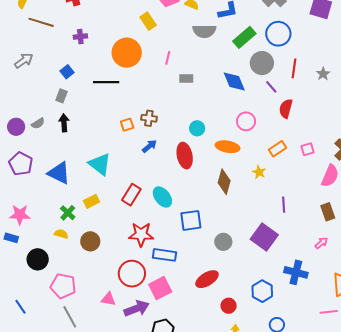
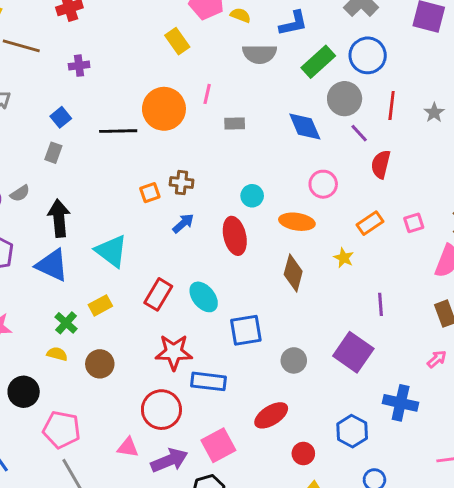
orange circle: (127, 53) -> (164, 109), moved
black arrow: (64, 123) -> (59, 218), moved, size x1.4
pink square: (160, 288) -> (218, 445), moved

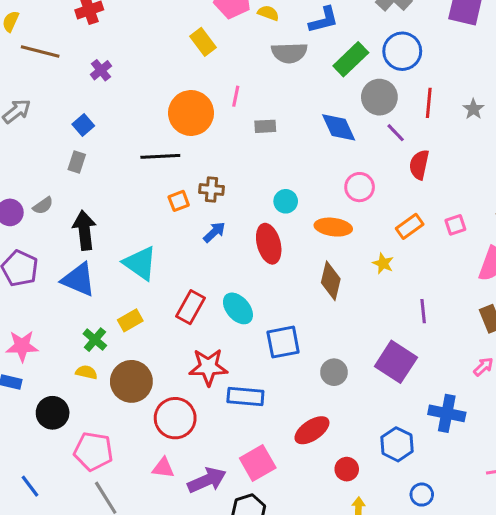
purple cross: (79, 66) -> (101, 70), turned -30
black line: (118, 131) -> (160, 156), moved
brown circle: (100, 364) -> (131, 381), size x1.4
red circle: (161, 410) -> (175, 418), moved

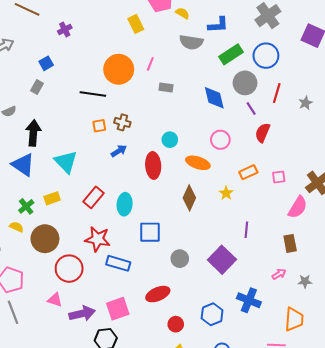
cyan ellipse: (238, 308) -> (125, 204), turned 35

